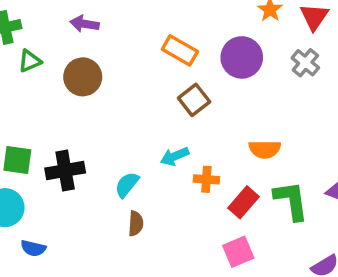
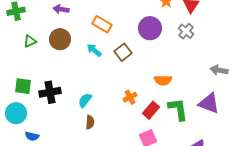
orange rectangle: (180, 50) -> (102, 24), moved
green triangle: (30, 61) -> (30, 41), moved
cyan arrow: (175, 156) -> (94, 50), moved, turned 63
orange cross: (206, 179) -> (130, 97), turned -32

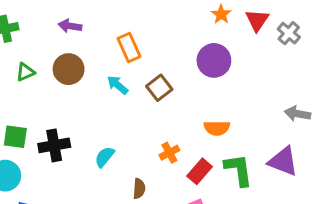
orange rectangle: (102, 24) -> (129, 48), turned 36
purple circle: (150, 28) -> (214, 60), moved
gray cross: (186, 31) -> (289, 33), moved
brown semicircle: (90, 122) -> (139, 189), moved

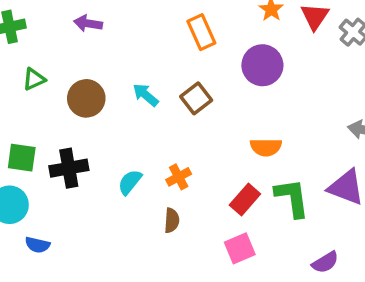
orange rectangle: (129, 48) -> (201, 32), moved
brown circle: (69, 69) -> (86, 98), moved
orange cross: (169, 153) -> (179, 177), moved

